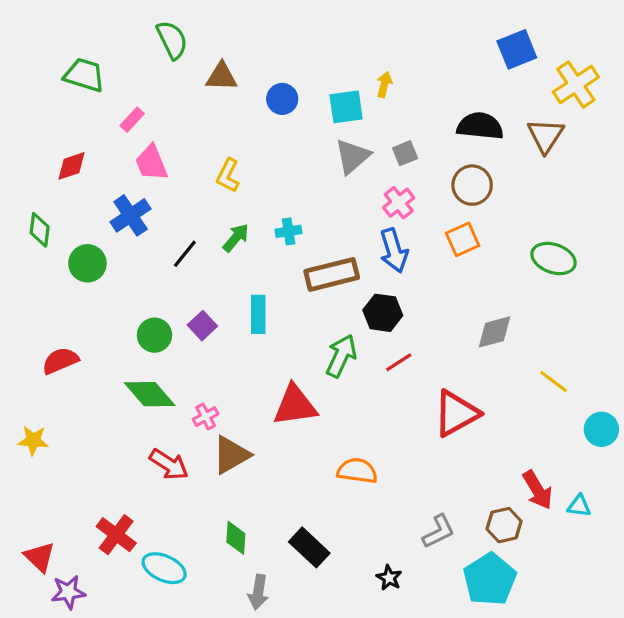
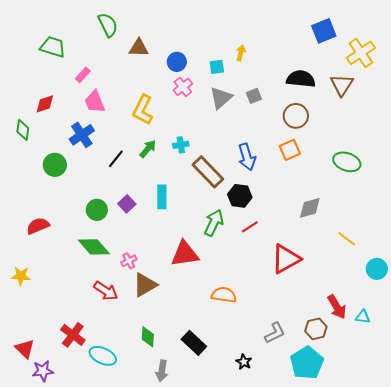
cyan square: (346, 107) -> (217, 67), size x0.7
yellow L-shape: (228, 176) -> (143, 110), size x1.4
pink cross: (399, 203) -> (183, 87), moved
green diamond: (40, 230) -> (23, 130), moved
brown rectangle: (332, 274) -> (208, 172), turned 60

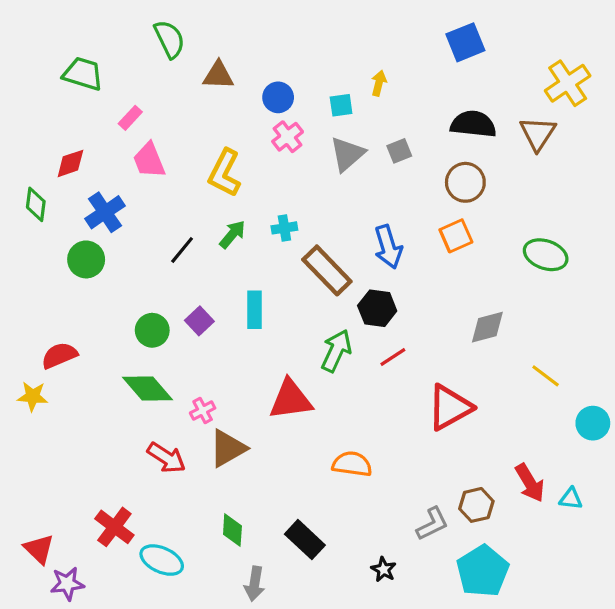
blue square: (324, 31) -> (465, 42), moved
blue cross: (82, 135) -> (105, 212), moved
yellow star: (21, 276) -> (33, 396), moved
brown hexagon: (316, 329) -> (476, 505), moved

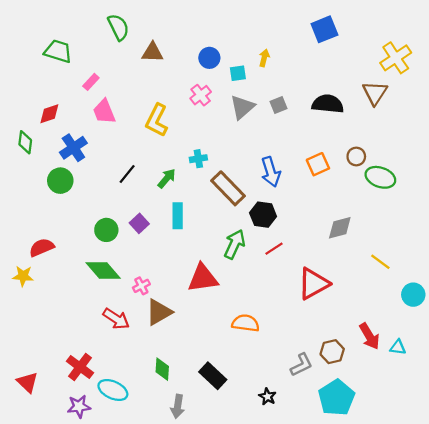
blue circle: (278, 97) -> (209, 58), moved
black semicircle: (473, 124) -> (328, 104), moved
brown circle: (465, 182) -> (356, 156), moved, size x0.7
green arrow: (232, 234) -> (167, 178), moved
purple star: (67, 584) -> (79, 406), moved

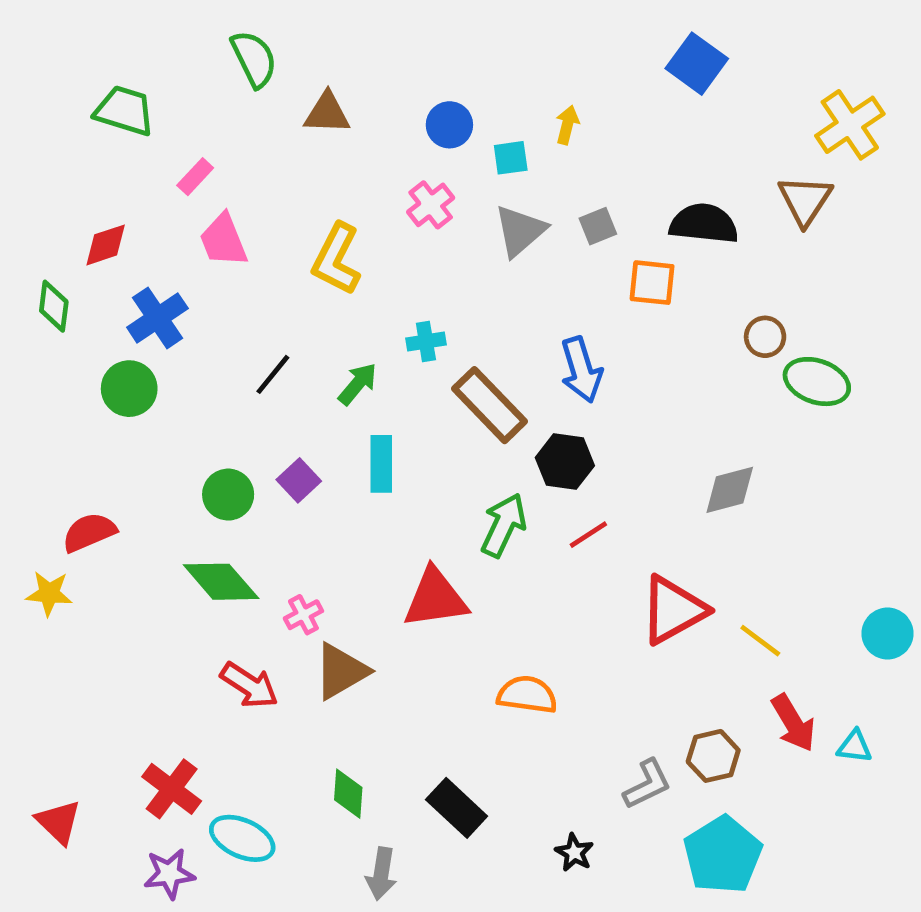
blue square: (324, 29) -> (697, 64), turned -32
orange square: (318, 164) -> (652, 283), moved, turned 30
yellow line: (380, 262) -> (760, 641), moved

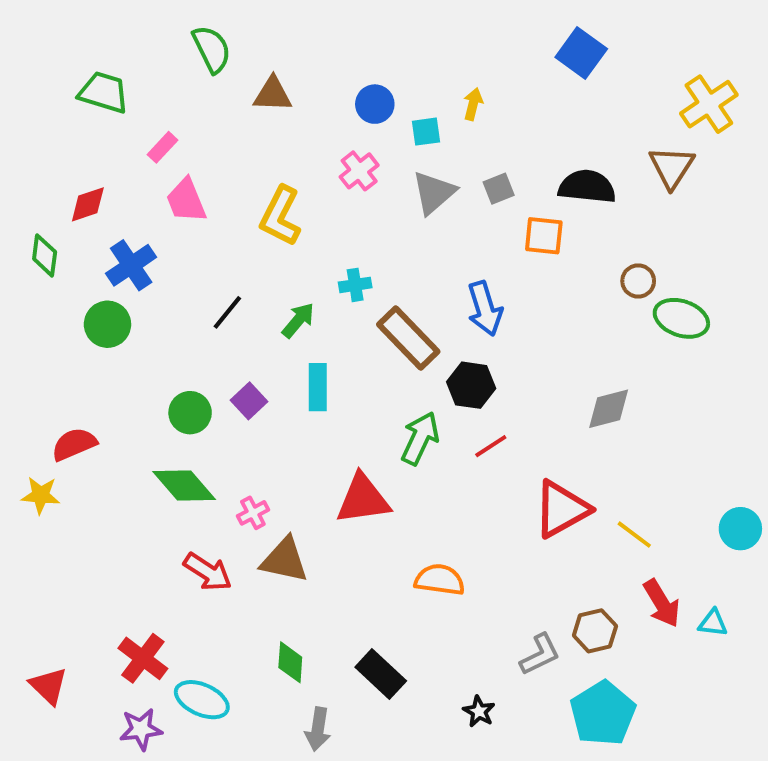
brown triangle: (341, 671) -> (284, 560), turned 42

